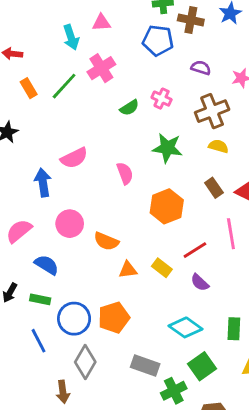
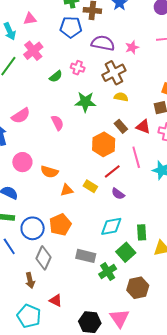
purple semicircle: (201, 68) -> (103, 43), size x1.6
orange hexagon: (167, 206) -> (104, 144), moved
cyan diamond: (185, 327) -> (111, 226), turned -40
green rectangle: (234, 329) -> (142, 232), moved

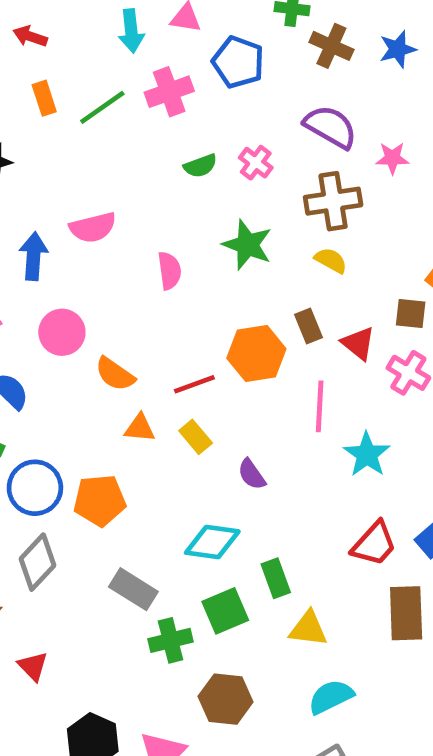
blue pentagon: (71, 27) -> (238, 62), moved
red line: (112, 171) -> (194, 384), moved
green rectangle: (142, 232) -> (276, 578), turned -35

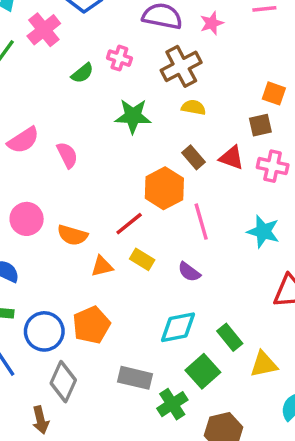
pink semicircle: (169, 271) -> (67, 155), moved
pink line: (320, 406) -> (201, 222), moved

